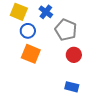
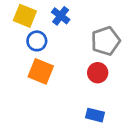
gray pentagon: (66, 30) -> (106, 41), moved, turned 30

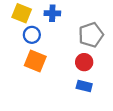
blue cross: (61, 16) -> (52, 13), turned -35
blue rectangle: (95, 115) -> (84, 86), moved

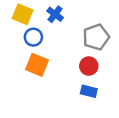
blue cross: (52, 13) -> (55, 14), turned 35

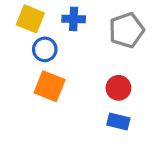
blue cross: (55, 14) -> (74, 19), turned -35
gray pentagon: (96, 37) -> (126, 30), moved

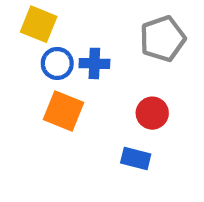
blue cross: (74, 19) -> (94, 63), moved
blue rectangle: (118, 121) -> (136, 158), moved

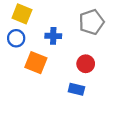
blue circle: (57, 63) -> (16, 38), moved

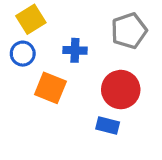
yellow square: (22, 14) -> (31, 19), turned 36
red circle: (86, 64) -> (121, 90), size x1.5

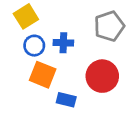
blue circle: (23, 54) -> (34, 46), moved
blue rectangle: (108, 125) -> (66, 100), moved

